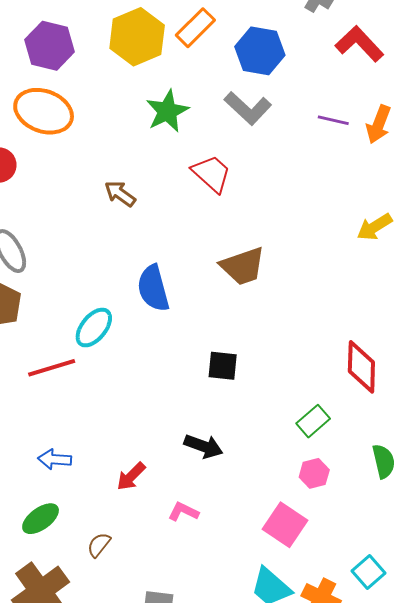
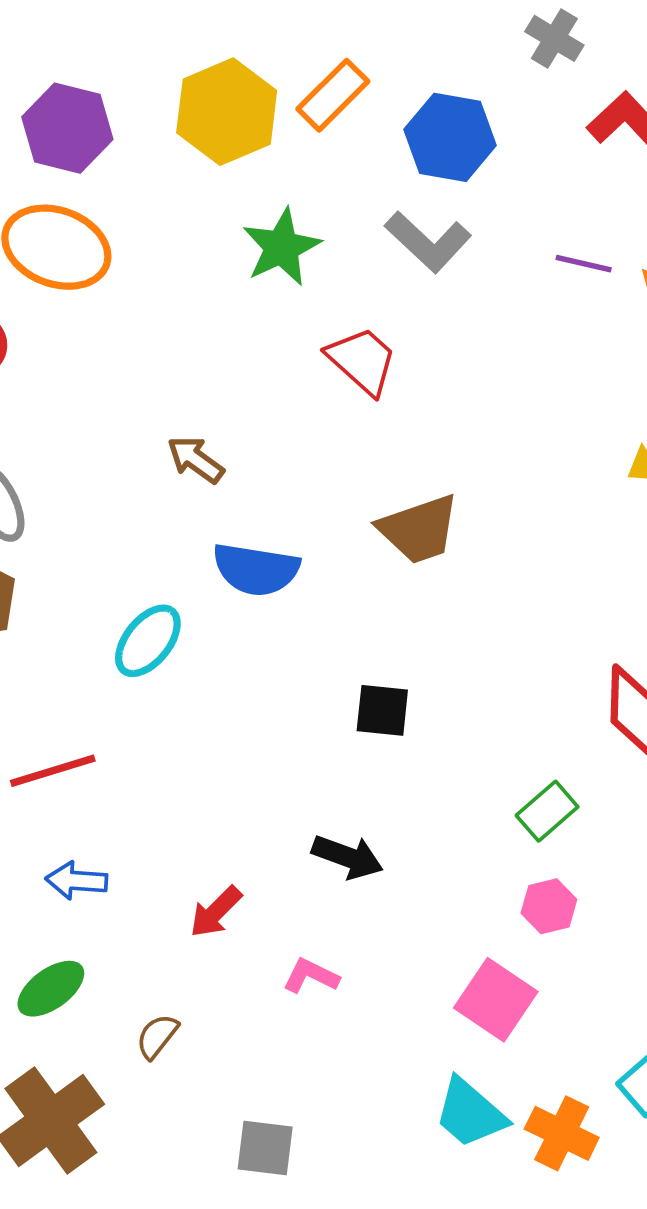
brown arrow: (120, 194) -> (196, 460), moved
blue semicircle: (153, 288) -> (256, 569), turned -66
red line: (52, 368) -> (53, 771), moved

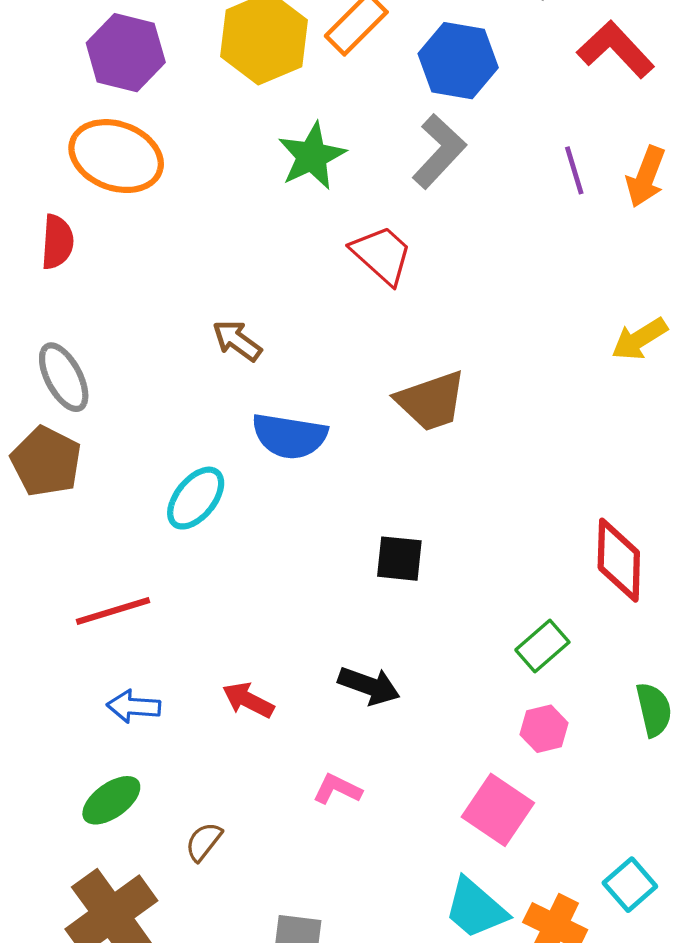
gray L-shape: (428, 242) -> (439, 151), turned -90
purple line: (584, 264) -> (574, 170), turned 60
red arrow: (216, 912) -> (248, 700), moved, turned 72

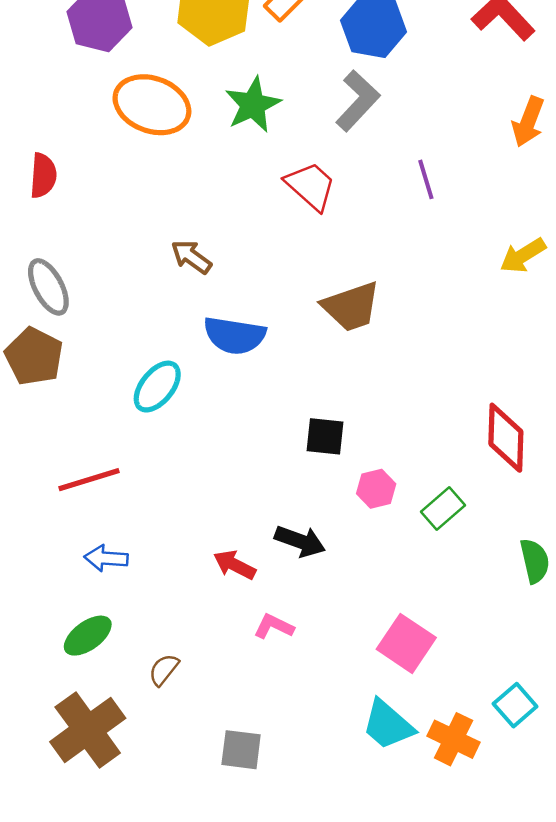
orange ellipse: (116, 156) -> (152, 105), moved
purple line: (574, 170) -> (426, 179), moved
red arrow: (248, 700) -> (235, 565), moved
pink hexagon: (544, 729) -> (376, 489), moved

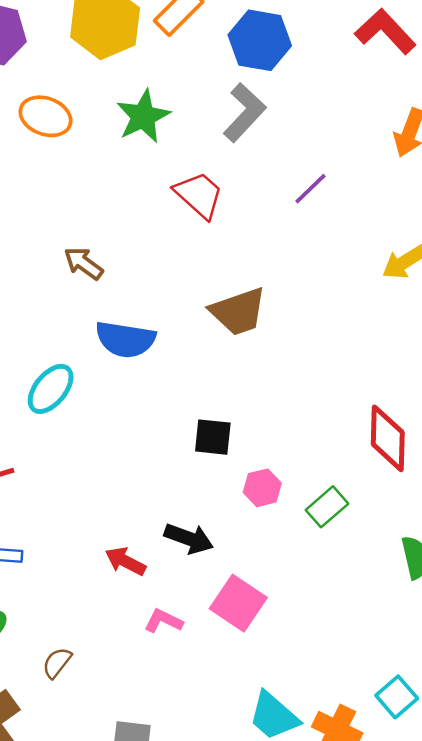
orange ellipse: (152, 105) -> (46, 116), size x0.7
purple line: (426, 179) -> (310, 189), turned 63
pink square: (406, 643) -> (238, 603), moved

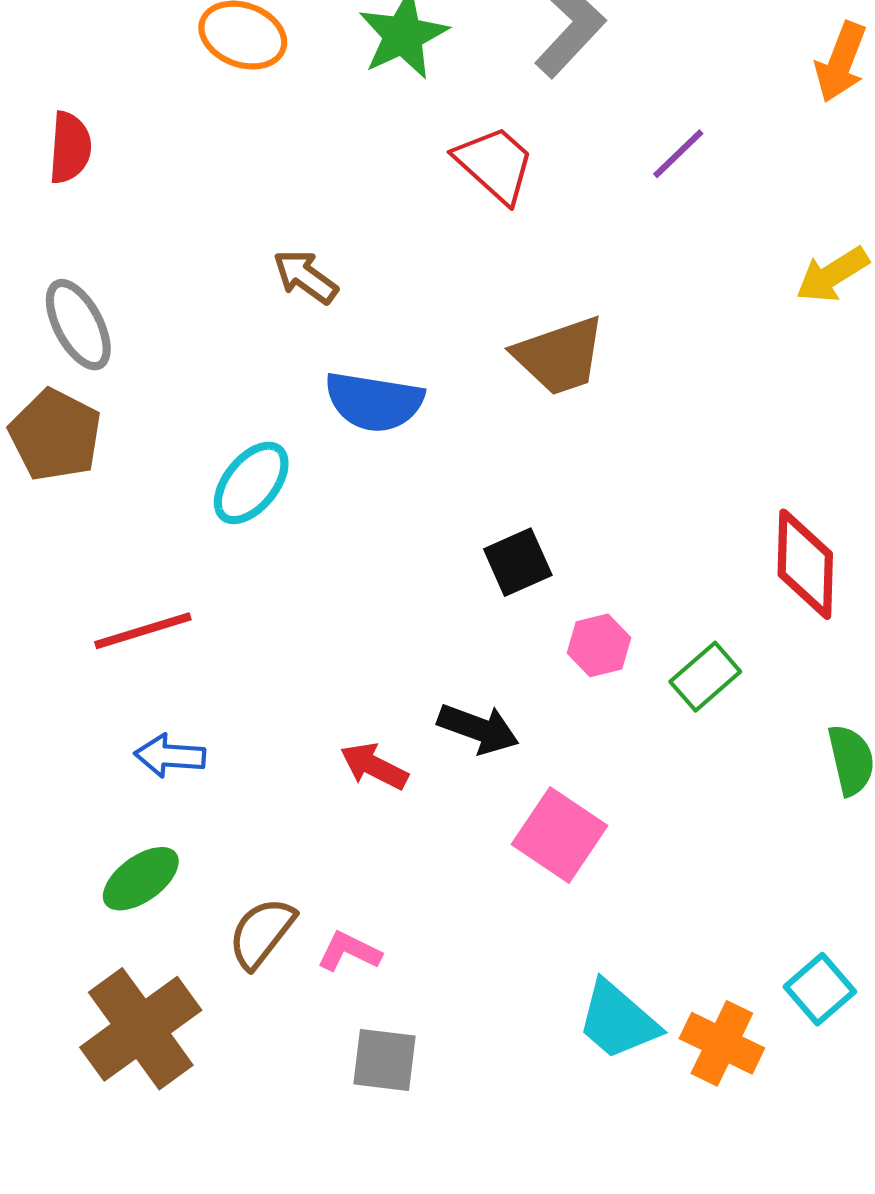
black square: (213, 437) -> (518, 562), turned -30
pink L-shape: (163, 621) -> (349, 952), moved
brown semicircle: (57, 663) -> (262, 933), size x1.4

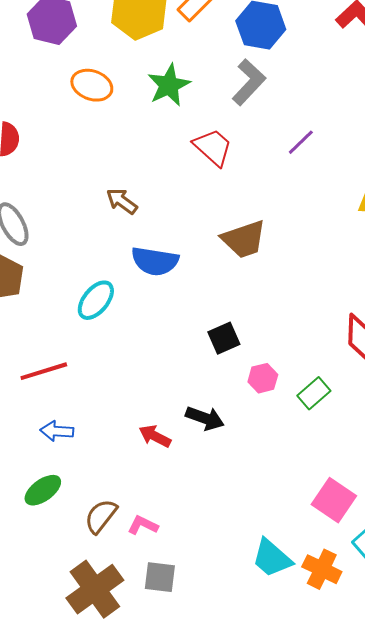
pink square: (559, 835) -> (334, 500), moved
brown cross: (141, 1029) -> (95, 589), moved

